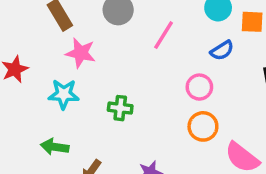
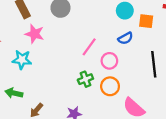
pink line: (164, 35) -> (89, 47), moved
green cross: (120, 108) -> (85, 79), moved, turned -32

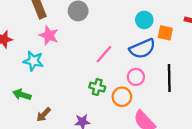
blue semicircle: (125, 38) -> (142, 49), size x1.6
pink circle: (109, 61) -> (136, 77), moved
green cross: (85, 79) -> (97, 87), turned 32

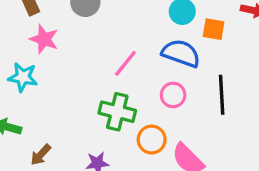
blue semicircle: (142, 49) -> (181, 53), turned -135
green cross: (97, 87) -> (117, 112), size x1.5
orange circle: (122, 97) -> (152, 140), moved

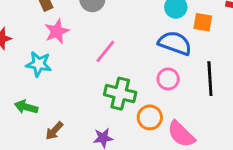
pink star: (44, 39) -> (57, 31), turned 30
pink line: (125, 63) -> (105, 51), moved

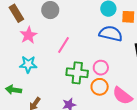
cyan star: (39, 64) -> (28, 64), moved
pink circle: (168, 79) -> (101, 68), moved

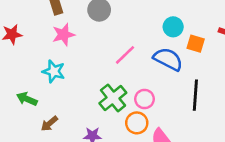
pink line: (64, 45) -> (125, 55), moved
green cross: (77, 73) -> (113, 98), turned 30

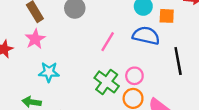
pink star: (63, 35) -> (35, 39), moved

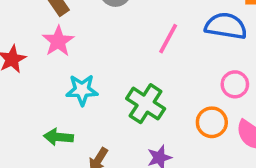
pink circle: (134, 76) -> (235, 84), moved
green cross: (107, 82) -> (146, 104), moved

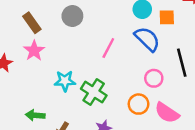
blue semicircle: (226, 26) -> (147, 39), turned 36
cyan star: (82, 90) -> (65, 81), moved

